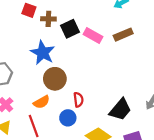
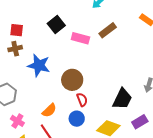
brown cross: (48, 19) -> (15, 49), moved
black square: (70, 29) -> (56, 25), moved
brown circle: (55, 79) -> (72, 80), moved

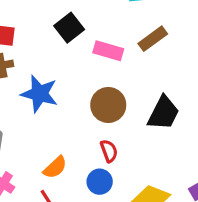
brown circle: (72, 80) -> (108, 105), moved
black trapezoid: (122, 99) -> (163, 113), moved

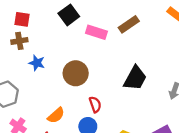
blue star: (39, 94) -> (37, 63), moved, size x0.6
brown circle: (108, 105) -> (76, 73), moved

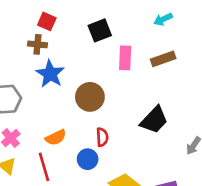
pink rectangle: (96, 32) -> (125, 58), turned 60
blue star: (37, 63) -> (50, 74), size x1.5

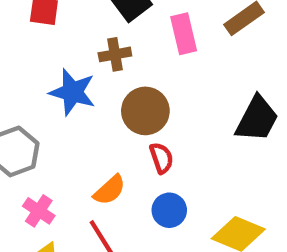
brown cross: (37, 44) -> (115, 54), moved
red semicircle: (102, 137) -> (161, 158), moved

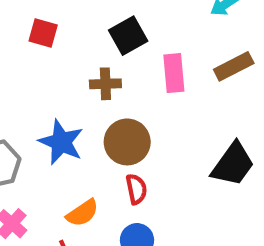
blue star: (73, 92) -> (61, 142), moved

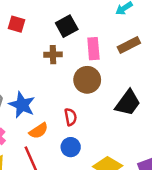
blue star: (61, 142) -> (22, 105), moved
brown circle: (127, 142) -> (87, 80), moved

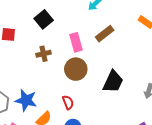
black square: (67, 26) -> (44, 19), moved

